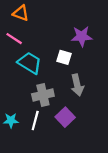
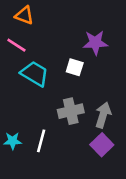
gray arrow: (77, 85) -> (103, 115), moved, turned -150
gray cross: (43, 95) -> (71, 111), moved
purple square: (65, 117) -> (102, 145), moved

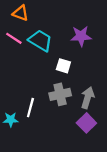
white square: (75, 67) -> (63, 66), moved
cyan trapezoid: (35, 74) -> (40, 41), moved
white line: (41, 141) -> (30, 108), moved

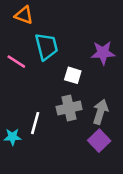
purple star: (81, 36) -> (103, 53), moved
pink line: (14, 38) -> (16, 62), moved
cyan trapezoid: (40, 41) -> (46, 46), turned 45

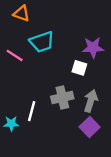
cyan trapezoid: (46, 46) -> (42, 42), turned 85
white square: (73, 75) -> (79, 68), moved

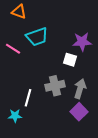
cyan star: (11, 124) -> (15, 116), moved

